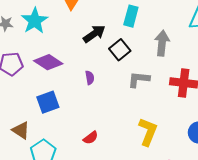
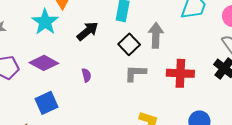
cyan star: (35, 21) -> (45, 22), moved
black square: (120, 50) -> (129, 44), moved

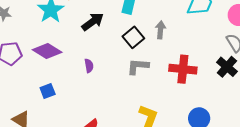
gray arrow: (156, 35) -> (161, 30), size x0.7
blue square: (47, 103) -> (48, 91), size x0.7

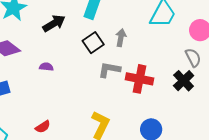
purple semicircle: (89, 66) -> (46, 67), turned -80
gray L-shape: (138, 66) -> (109, 70), moved

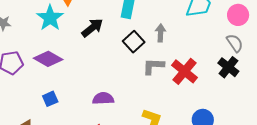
purple semicircle: (46, 67) -> (103, 98), moved, size x1.5
red cross: (140, 79) -> (184, 71), turned 36

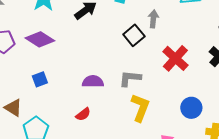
black square: (134, 42) -> (134, 35), moved
gray L-shape: (153, 66) -> (130, 78), moved

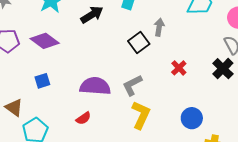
red cross: (175, 58) -> (179, 68), size x0.6
gray L-shape: (130, 78) -> (132, 85), turned -35
purple semicircle: (93, 82) -> (95, 86), size x1.4

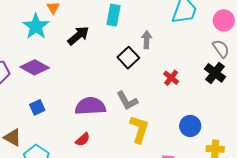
gray L-shape: (132, 85) -> (127, 101), turned -85

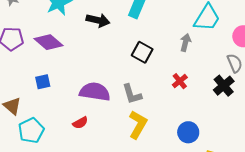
black arrow: (78, 36) -> (98, 20), turned 40
gray arrow: (147, 40) -> (185, 42), moved
black square: (128, 58) -> (142, 52), turned -30

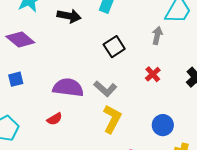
black square: (142, 52) -> (114, 47), turned 30
gray L-shape: (132, 94) -> (105, 89), turned -30

